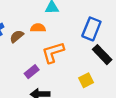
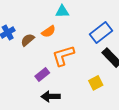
orange semicircle: (38, 28) -> (49, 31), turned 144
blue rectangle: (91, 29) -> (101, 33), turned 30

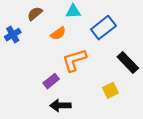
blue rectangle: (101, 33) -> (103, 28), moved
brown semicircle: (28, 40) -> (35, 14), moved

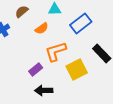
yellow square: (110, 90) -> (77, 69), moved, size x1.5

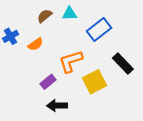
brown semicircle: (22, 11) -> (45, 16), moved
orange semicircle: (42, 28) -> (35, 44), moved

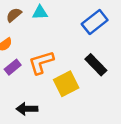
blue rectangle: (99, 30) -> (95, 22), moved
purple rectangle: (48, 82) -> (13, 67), moved

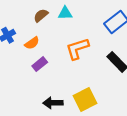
orange L-shape: (41, 62) -> (77, 49), moved
yellow square: (66, 84) -> (85, 100), moved

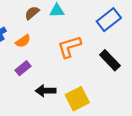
purple rectangle: (40, 64) -> (23, 68), moved
black arrow: (53, 103) -> (46, 91), moved

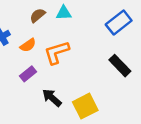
orange L-shape: (69, 47) -> (57, 52), moved
black arrow: (46, 91) -> (52, 98), turned 42

